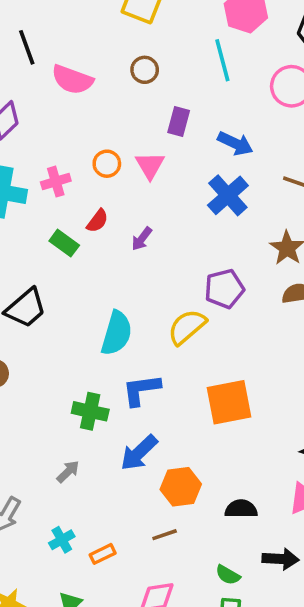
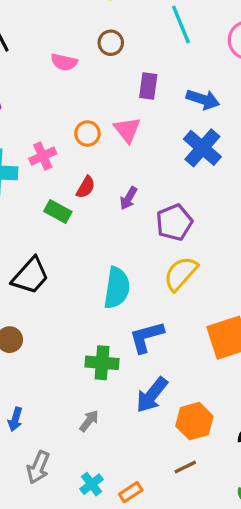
pink semicircle: (72, 80) -> (64, 62), moved, size x0.7
purple pentagon: (224, 289) -> (174, 222), moved

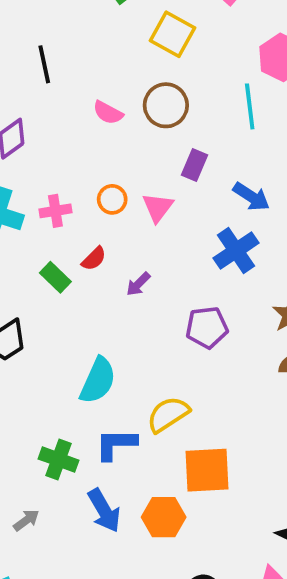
brown circle: (111, 43) -> (166, 105), size x1.5
purple pentagon: (174, 222) -> (207, 327), moved
yellow semicircle: (181, 274) -> (168, 414), moved
blue arrow: (152, 395) -> (104, 511), turned -84
orange hexagon: (194, 421) -> (164, 517), moved

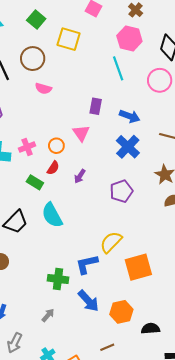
brown circle: (166, 105) -> (33, 59), moved
orange circle: (112, 199) -> (56, 146), moved
cyan semicircle: (98, 380) -> (52, 215), moved, turned 140
orange hexagon: (164, 517) -> (121, 312), moved

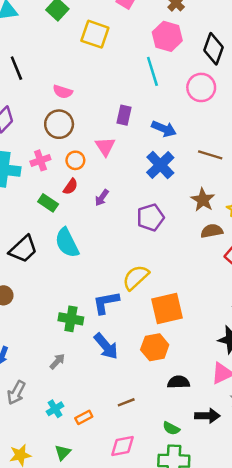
brown circle: (33, 59) -> (59, 124), moved
orange hexagon: (121, 312) -> (155, 347), moved

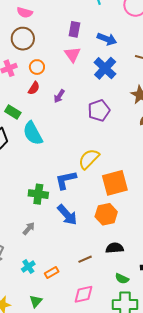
pink triangle: (105, 146) -> (72, 55), moved
green rectangle: (48, 203) -> (13, 112), moved
black semicircle: (179, 382) -> (115, 248), moved

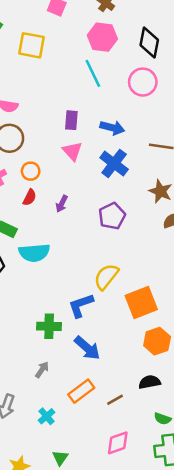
cyan semicircle: (33, 133) -> (34, 253), turned -60
orange hexagon: (106, 214) -> (157, 341), moved
orange rectangle: (52, 273) -> (81, 391), moved, size x1.5

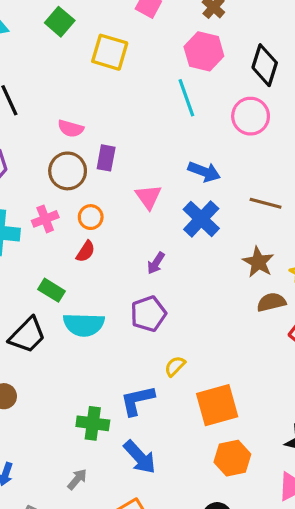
purple rectangle: (71, 120) -> (106, 158), moved
purple arrow: (62, 204) -> (156, 263), moved
purple pentagon: (112, 216) -> (148, 314), moved
yellow semicircle: (106, 277) -> (175, 366), size x0.6

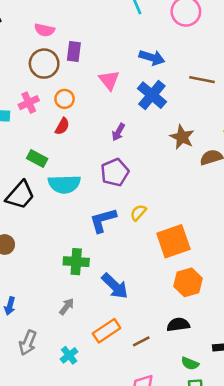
brown star: (258, 262) -> (182, 137), moved
blue L-shape: (137, 400) -> (103, 220), moved

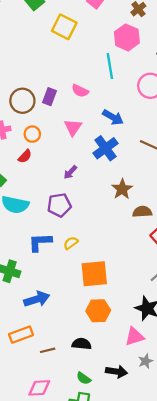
pink semicircle: (45, 30) -> (80, 91), moved
blue arrow: (115, 286) -> (37, 299), turned -75

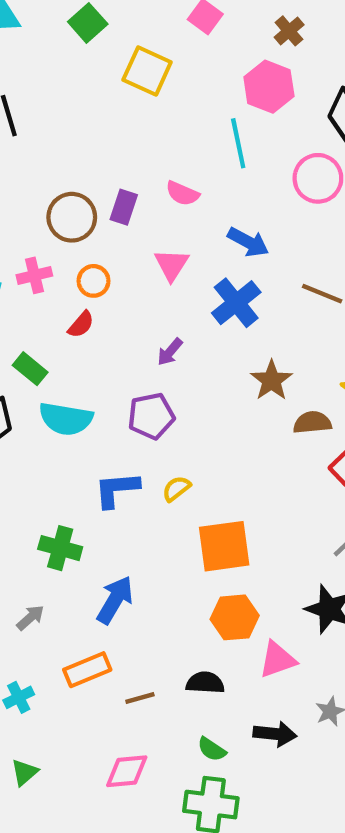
blue arrow: (37, 299) -> (115, 600), turned -40
pink triangle: (134, 336) -> (278, 660), moved

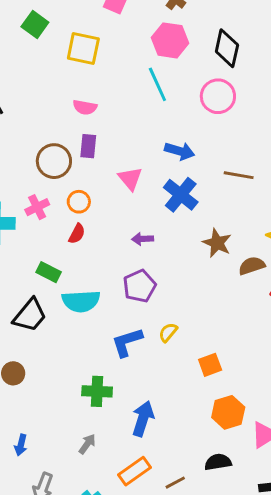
pink semicircle: (182, 193) -> (85, 107), moved
purple arrow: (170, 352) -> (143, 239), turned 60
orange square: (224, 546) -> (210, 365), size x0.6

